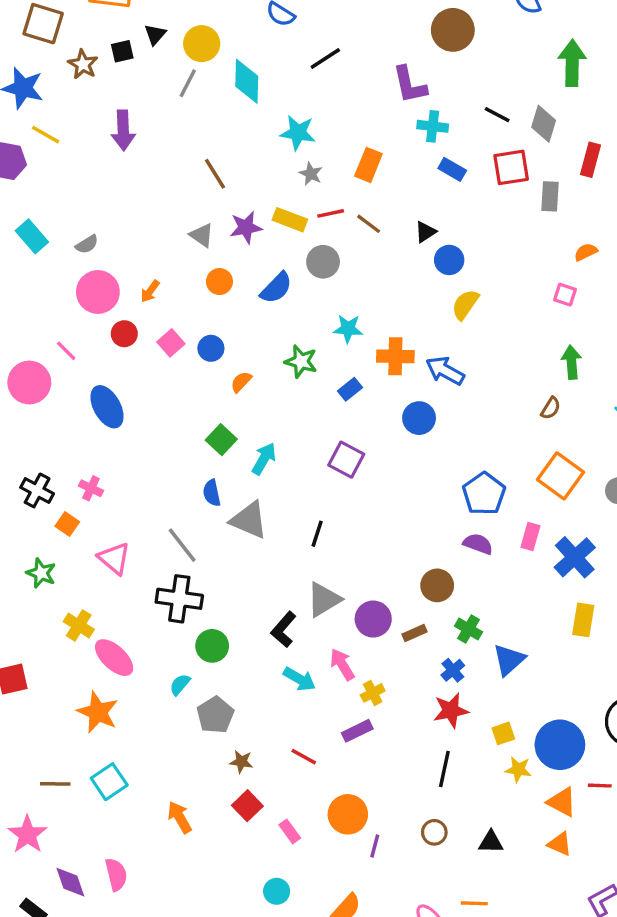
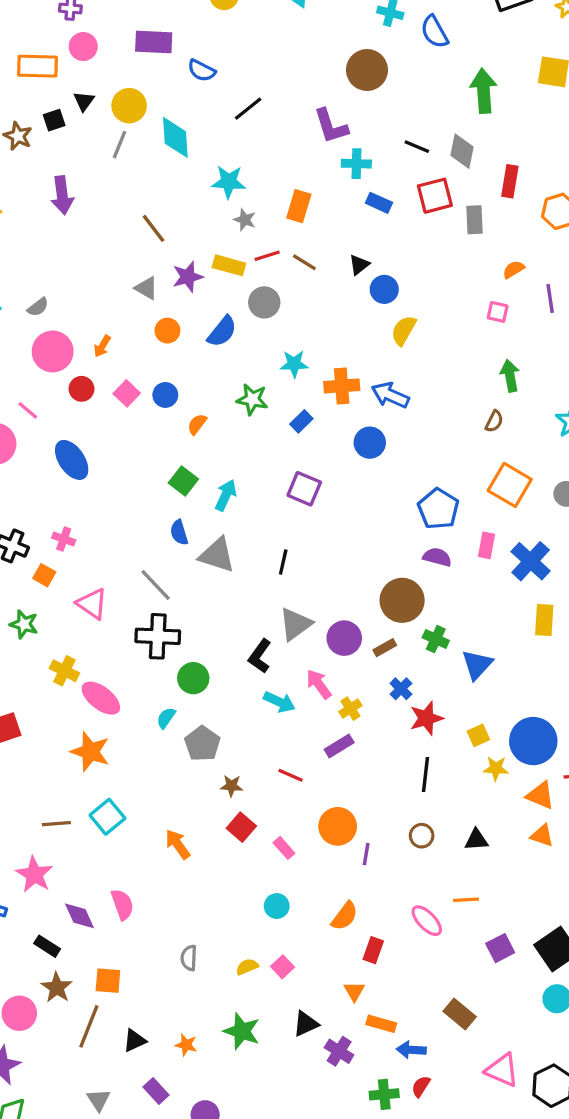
brown circle: (437, 585) -> (402, 600), size x1.4
blue cross: (453, 670) -> (401, 689), moved

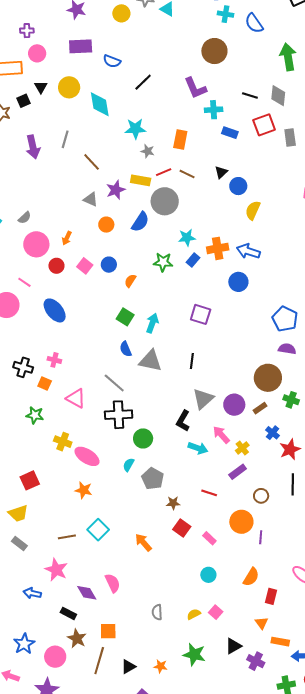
gray line: (119, 145) -> (65, 139), moved
gray circle: (264, 302) -> (165, 201), size x1.4
blue rectangle: (301, 421) -> (193, 260), moved
orange star: (90, 752) -> (84, 490), size x0.7
brown circle: (422, 836) -> (261, 496), moved

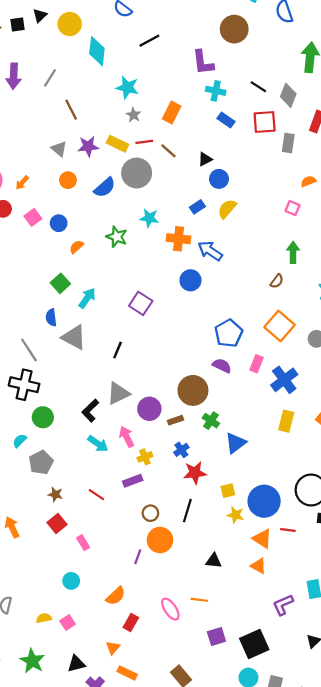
blue rectangle: (193, 260) -> (197, 207), moved
orange circle: (241, 522) -> (160, 540), moved

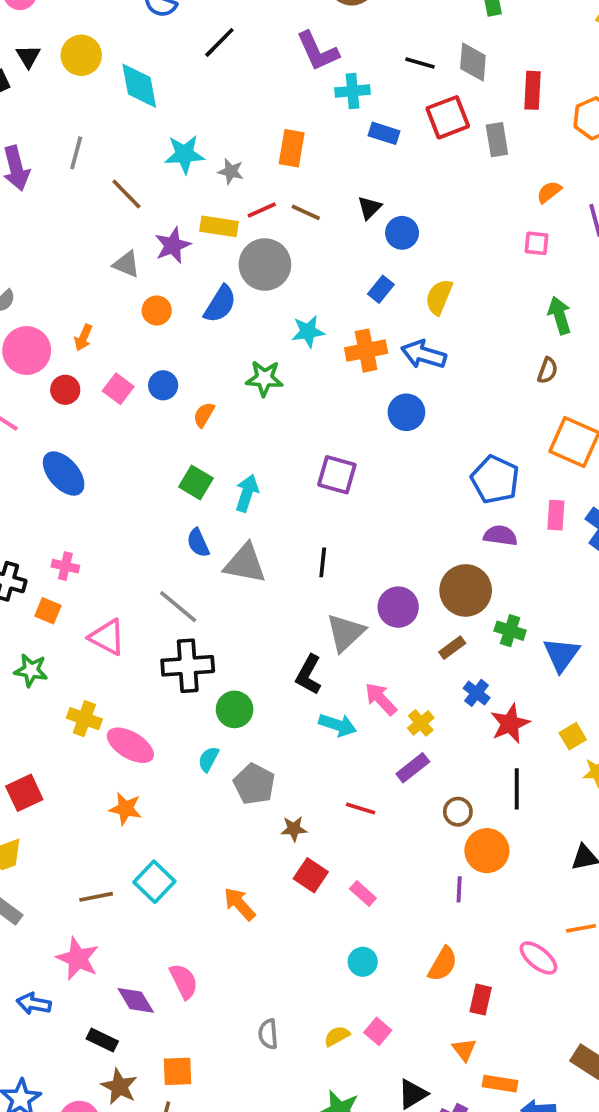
cyan star: (127, 87) -> (184, 154), moved
yellow semicircle: (227, 209) -> (439, 297), moved
purple circle: (149, 409) -> (398, 607), moved

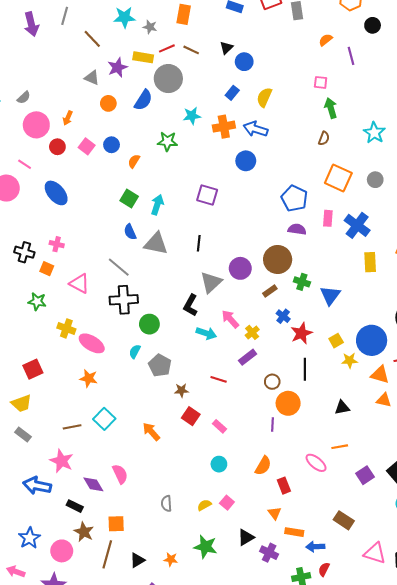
pink square: (536, 243) -> (321, 82), moved
red rectangle: (481, 1000) -> (284, 486), turned -35
blue arrow: (34, 1004) -> (37, 486), size x1.5

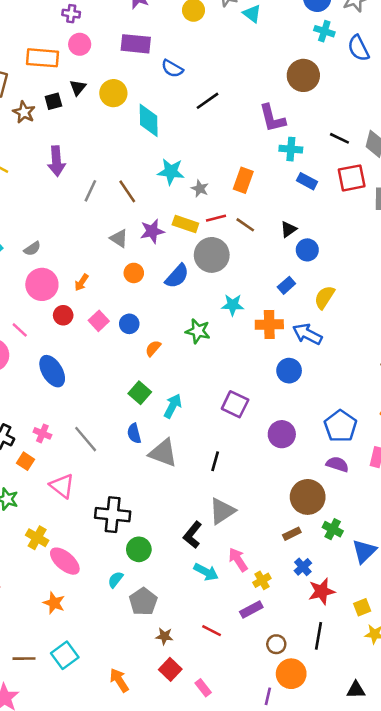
gray line: (65, 16) -> (90, 191), moved
gray line: (119, 267) -> (86, 439), moved
purple circle: (240, 268) -> (282, 434), moved

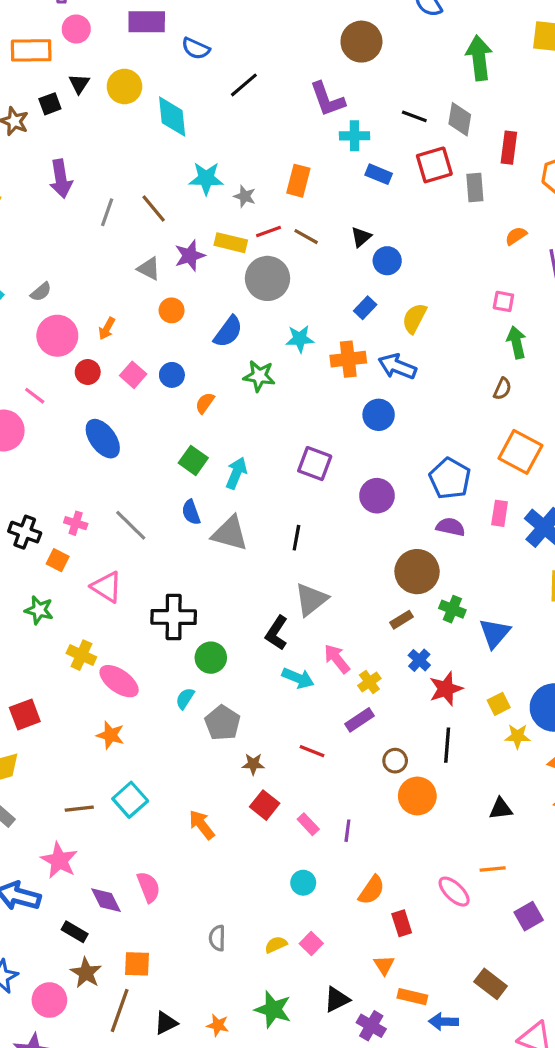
blue semicircle: (177, 276) -> (228, 332), moved
blue ellipse: (52, 371) -> (103, 439), moved
purple line: (268, 696) -> (347, 831), moved

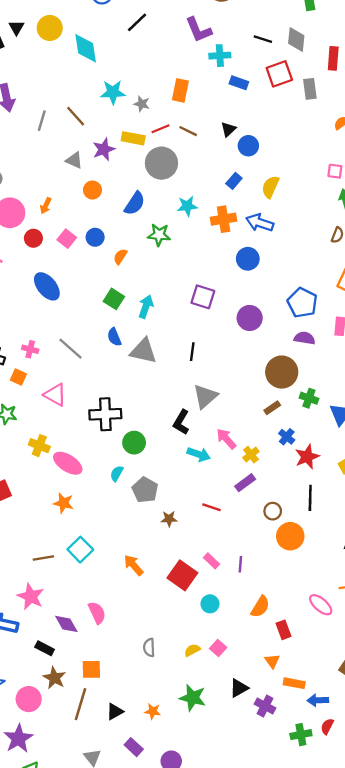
red square: (265, 805) -> (182, 575), moved, size x1.4

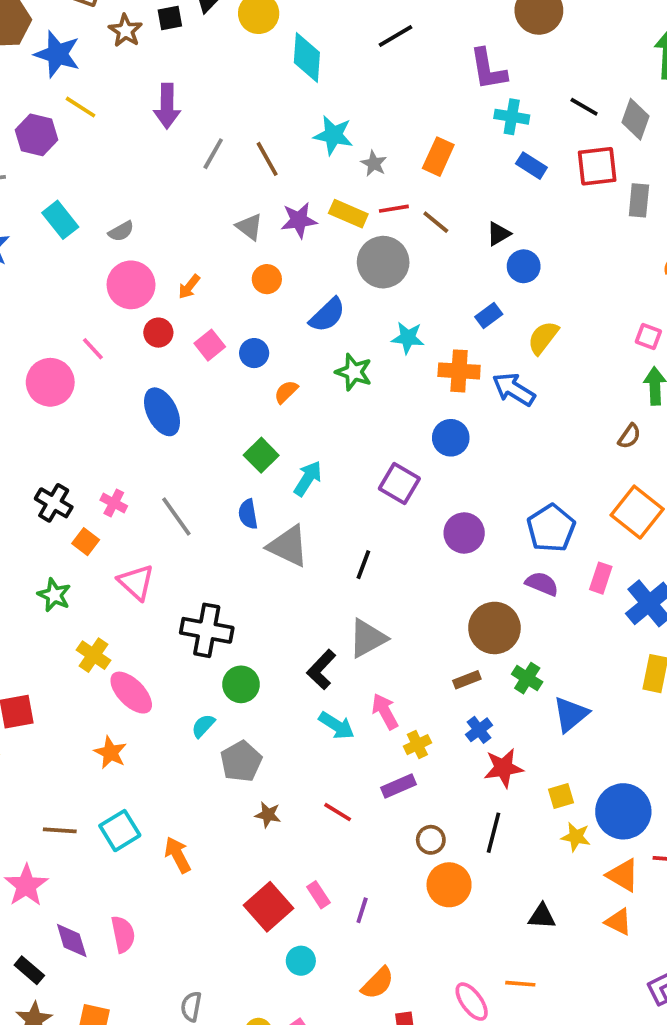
blue circle: (248, 259) -> (451, 438), moved
orange arrow: (134, 565) -> (178, 855), moved

